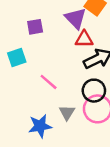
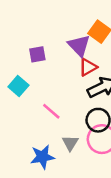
red triangle: (84, 39) -> (88, 67), turned -30
cyan square: (17, 57) -> (18, 86), turned -30

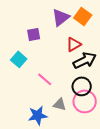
purple triangle: (79, 46) -> (61, 17), moved, turned 36
gray triangle: (70, 143) -> (60, 104), turned -48

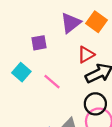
pink line: (45, 79) -> (52, 82), moved

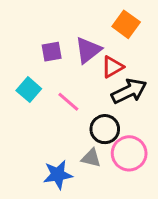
purple triangle: (71, 23) -> (88, 50), moved
black circle: (95, 104) -> (105, 129), moved

